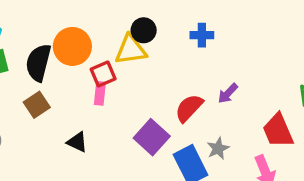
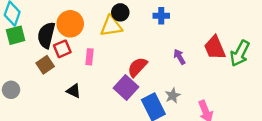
red square: (103, 74) -> (62, 49), moved
purple arrow: (228, 93) -> (179, 57), turned 105
red semicircle: (189, 108) -> (137, 67), moved
red trapezoid: (278, 131) -> (215, 48), moved

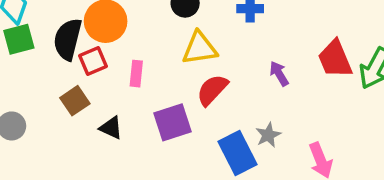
yellow triangle: (111, 26) -> (200, 48), moved
brown square: (45, 65) -> (75, 101), moved
purple square: (126, 88) -> (172, 122), moved, turned 30

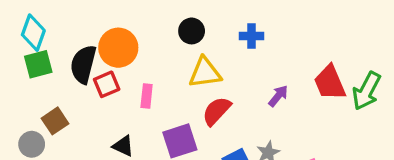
purple arrow: (279, 74) -> (278, 96), turned 70
brown square: (75, 101) -> (55, 121), moved

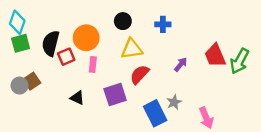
orange circle: (118, 48) -> (86, 38), moved
gray circle: (32, 144) -> (20, 86), moved

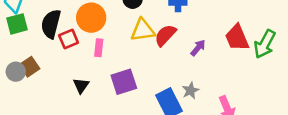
red semicircle: (140, 74) -> (165, 35), moved
black triangle: (77, 98) -> (81, 86), turned 40

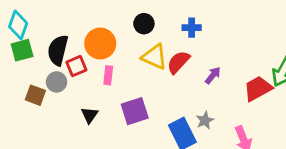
yellow triangle: (143, 30) -> (155, 57), turned 32
red trapezoid: (237, 38) -> (258, 89), moved, turned 84
brown square: (30, 67) -> (35, 95), turned -36
gray circle: (16, 72) -> (57, 82), moved

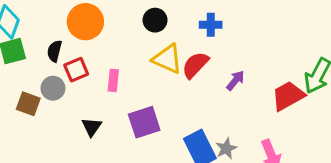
orange circle: (100, 44) -> (85, 22), moved
black semicircle: (58, 50) -> (54, 51), size x0.6
gray star: (205, 120) -> (226, 149), moved

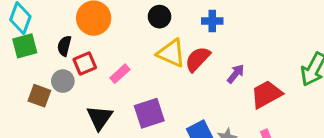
pink rectangle: (113, 80) -> (120, 74), turned 42
red trapezoid: (288, 96) -> (266, 94), moved
black triangle: (92, 127) -> (99, 118), size x1.4

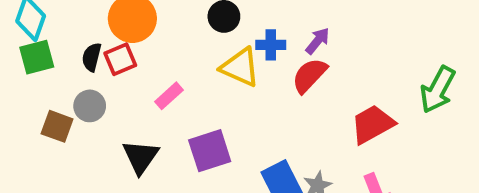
blue cross: (212, 21) -> (271, 45), moved
red semicircle: (198, 59) -> (309, 75), moved
red square: (85, 63) -> (120, 59), moved
purple arrow: (236, 74) -> (318, 41), moved

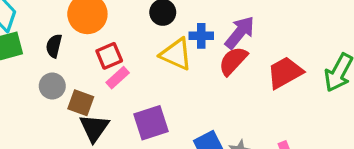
purple arrow: (318, 41) -> (240, 32), size x1.5
red square: (120, 59) -> (109, 56), moved
red trapezoid: (372, 124) -> (285, 73), moved
brown square: (57, 126) -> (81, 103), moved

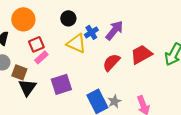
blue cross: (201, 36) -> (91, 32), turned -32
red semicircle: (233, 61) -> (111, 62), moved

